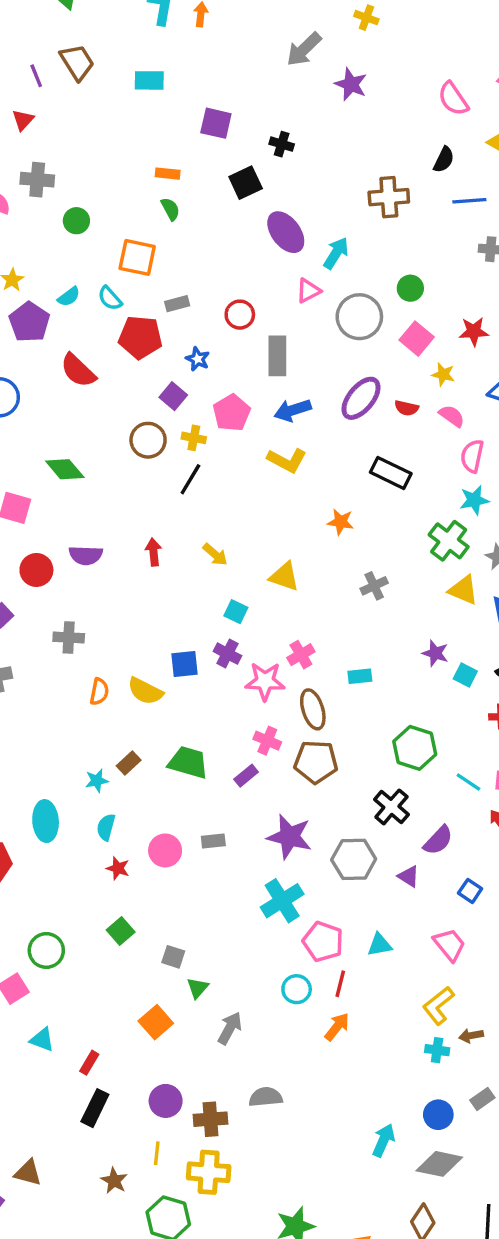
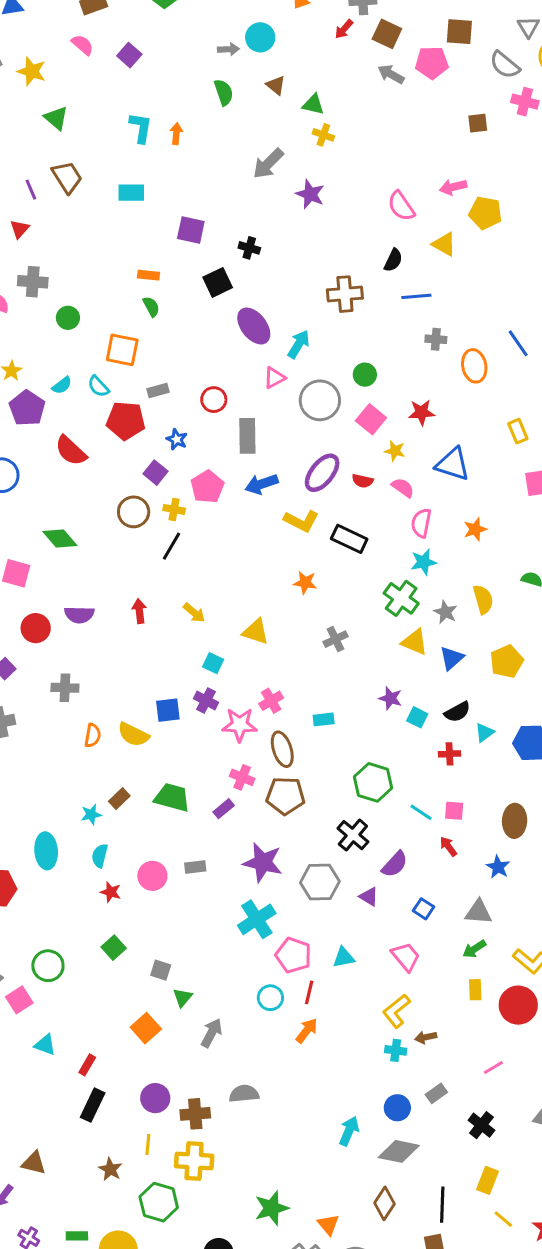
yellow L-shape: (287, 460) -> (301, 521), moved

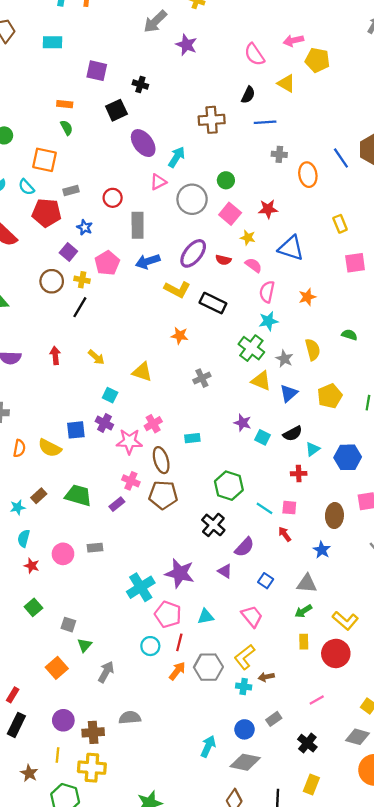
red cross: (449, 754) -> (299, 474), moved
purple star: (263, 862) -> (180, 573), moved
gray hexagon: (320, 882) -> (208, 667), moved

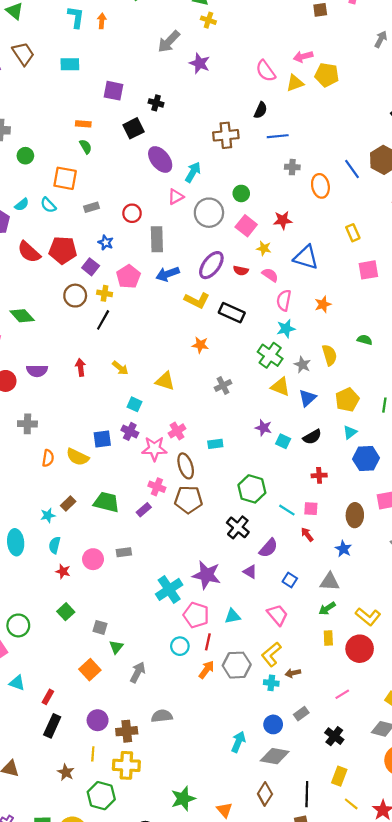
yellow triangle: (286, 83) -> (295, 83), moved, turned -48
red pentagon: (47, 213) -> (63, 250), moved
cyan triangle: (313, 449) -> (350, 432), moved

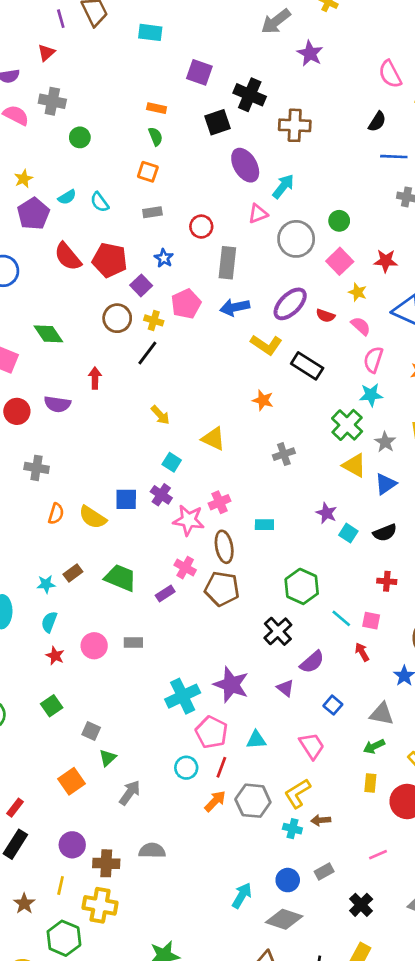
black cross: (156, 103) -> (250, 95), size x1.6
brown cross: (226, 135) -> (295, 125), moved
orange square: (65, 178) -> (148, 172), moved, size x0.7
red arrow: (81, 367) -> (95, 378), moved

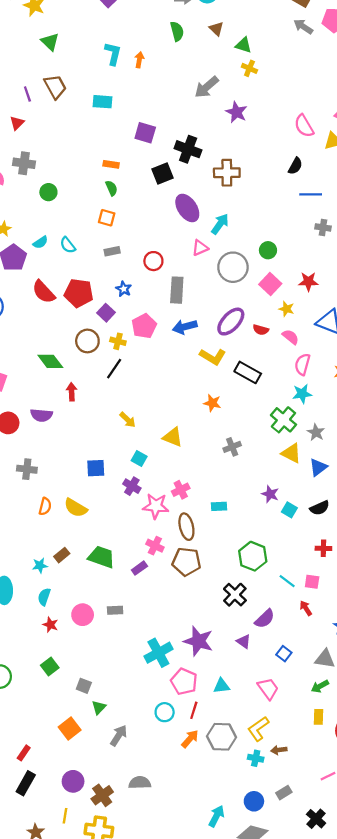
green diamond: (48, 334) -> (50, 361), moved
blue square: (126, 499) -> (96, 468), moved
brown cross: (106, 863) -> (102, 795), turned -35

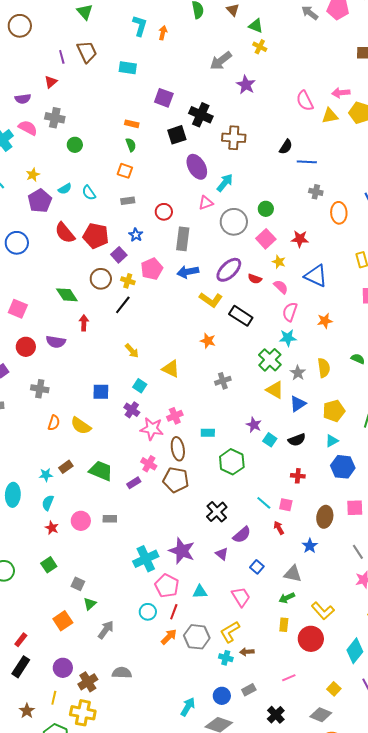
black semicircle: (295, 166) -> (286, 147), moved
green hexagon: (253, 556) -> (232, 462), moved

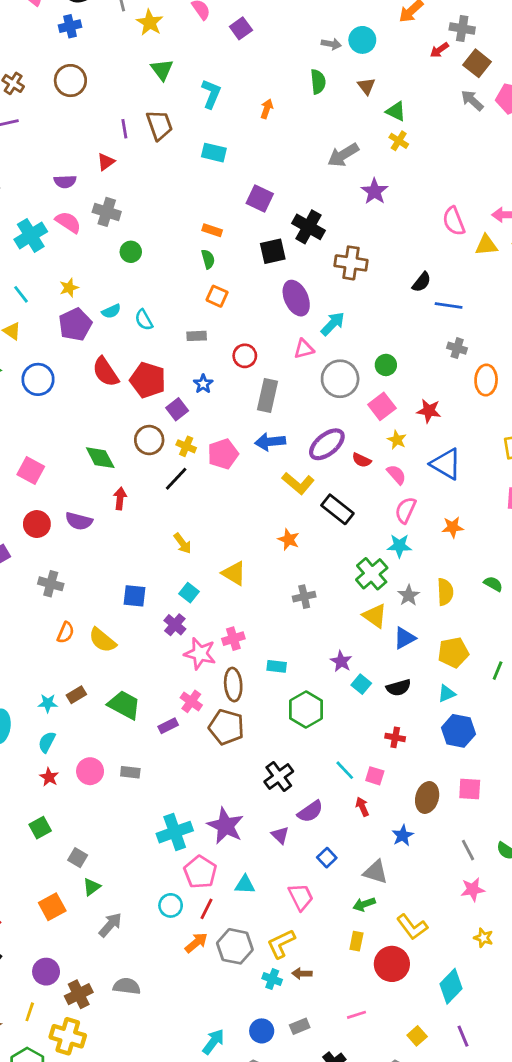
cyan L-shape: (140, 26) -> (211, 94), moved
orange square: (125, 171) -> (217, 296), moved
pink pentagon: (152, 269) -> (223, 454), moved

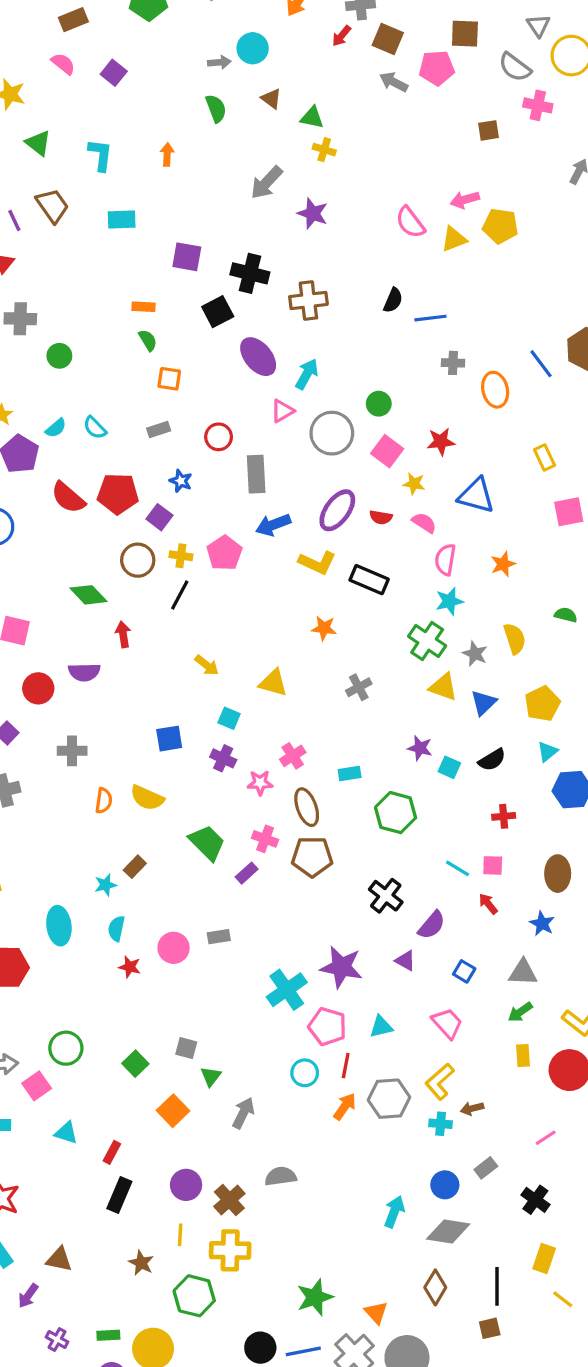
pink star: (200, 654) -> (260, 783), size x0.7
green trapezoid: (124, 705) -> (207, 843), moved, turned 32
green square: (40, 828) -> (135, 1064), moved

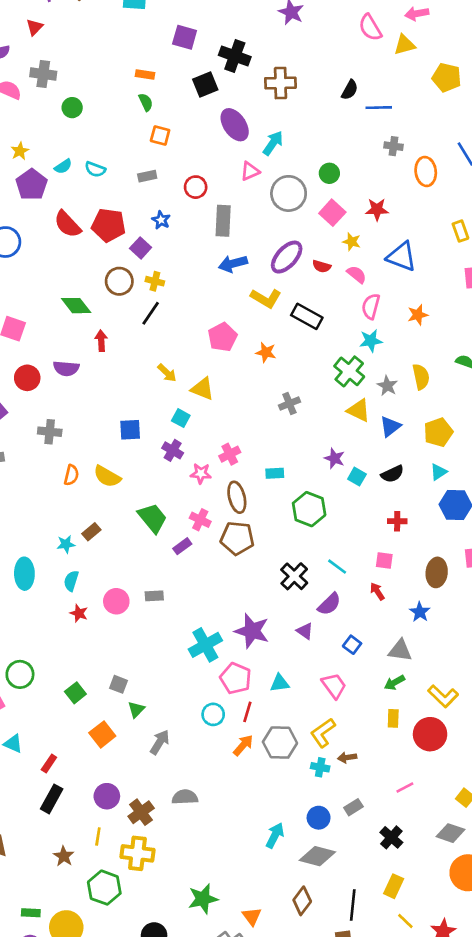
yellow pentagon: (500, 226) -> (447, 77), moved
cyan semicircle: (95, 428) -> (95, 169), turned -30
pink pentagon: (224, 553) -> (222, 337), moved
yellow triangle: (273, 683) -> (202, 389), moved
cyan line: (457, 868) -> (337, 567), moved

